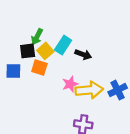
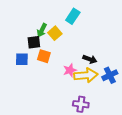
cyan rectangle: (63, 45) -> (73, 16), moved
yellow square: (45, 51) -> (55, 33), moved
black arrow: (83, 54) -> (90, 59), moved

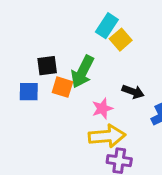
green arrow: (42, 30) -> (82, 72), moved, size x1.5
yellow square: (55, 33) -> (121, 40), moved
yellow arrow: (86, 75) -> (107, 136), moved

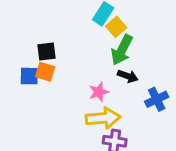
green arrow: (82, 72) -> (122, 50), moved
orange square: (62, 87) -> (45, 72), moved

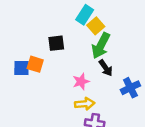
black square: (47, 51) -> (56, 43), moved
black arrow: (128, 76) -> (106, 68), turned 35
yellow arrow: (103, 118) -> (85, 104), size x0.7

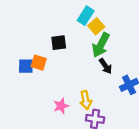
pink star: (81, 82) -> (61, 106), moved
yellow arrow: (85, 104) -> (86, 100), turned 84

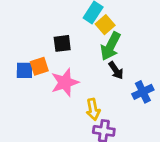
orange square: (39, 63) -> (39, 66), turned -35
pink star: (61, 106) -> (65, 82), moved, size x1.5

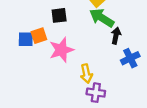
green arrow: (111, 46) -> (102, 18), turned 95
black arrow: (116, 70) -> (116, 36), moved, turned -133

